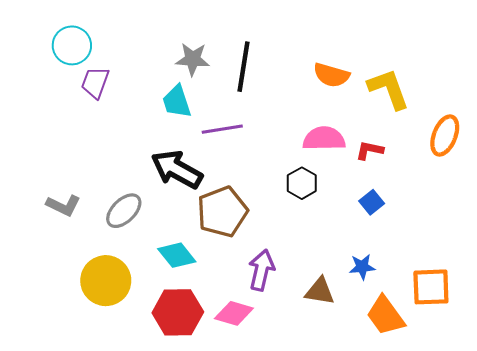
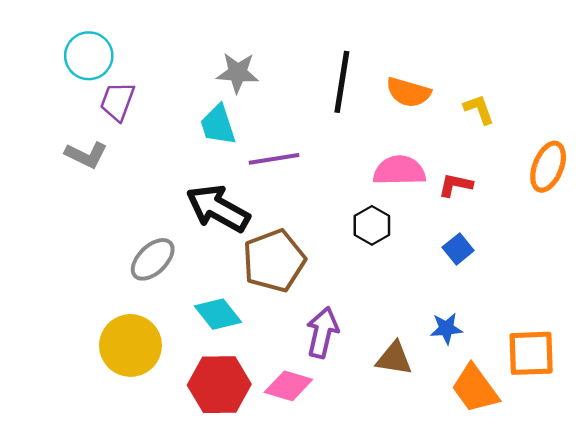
black line: (243, 67) -> (342, 82), moved
yellow L-shape: (389, 89) -> (479, 109), size x0.6
gray L-shape: (63, 205) -> (86, 155), moved

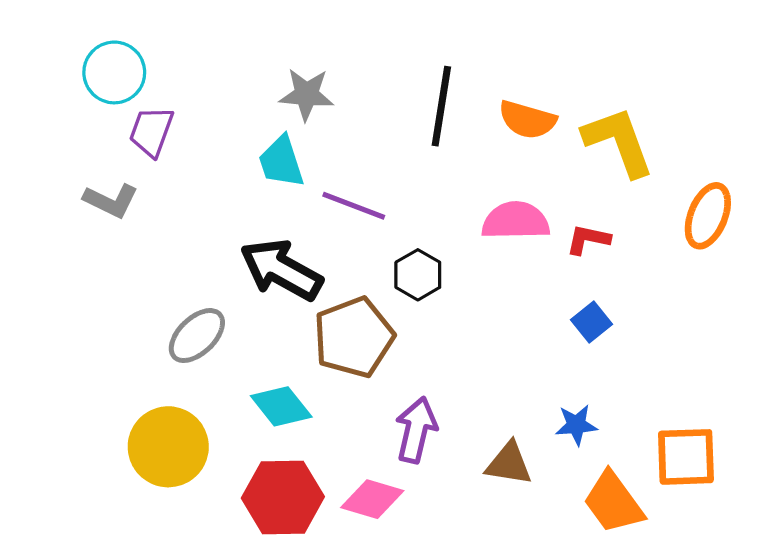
yellow L-shape: (479, 109) -> (618, 142), size x1.8
purple line: (274, 159) -> (354, 206), turned 30
black hexagon: (372, 225) -> (418, 275), moved

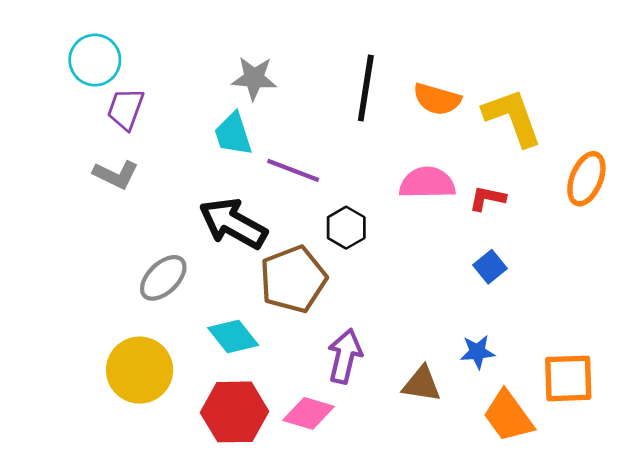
gray L-shape: (111, 201) -> (116, 175), moved

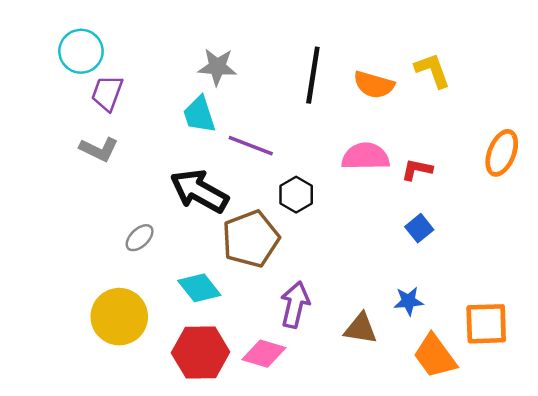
yellow L-shape: (512, 117) -> (432, 70), moved, size x0.7
gray ellipse: (163, 278) -> (140, 238), size x0.7

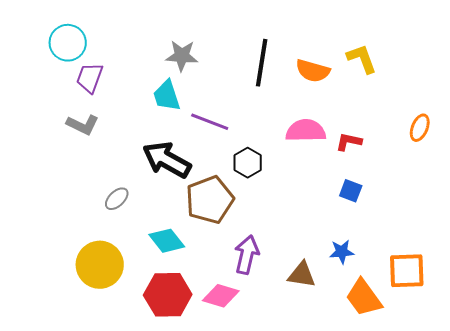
orange ellipse: (502, 153) -> (420, 128), size x0.7
blue square: (419, 228) -> (351, 191), turned -30

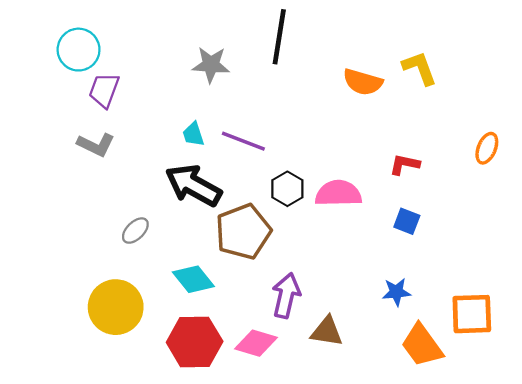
black line: (262, 63) -> (279, 37), moved
cyan trapezoid: (167, 96) -> (193, 134), moved, size x0.7
pink semicircle: (306, 131) -> (338, 193), moved
brown triangle: (302, 275) -> (327, 331), moved

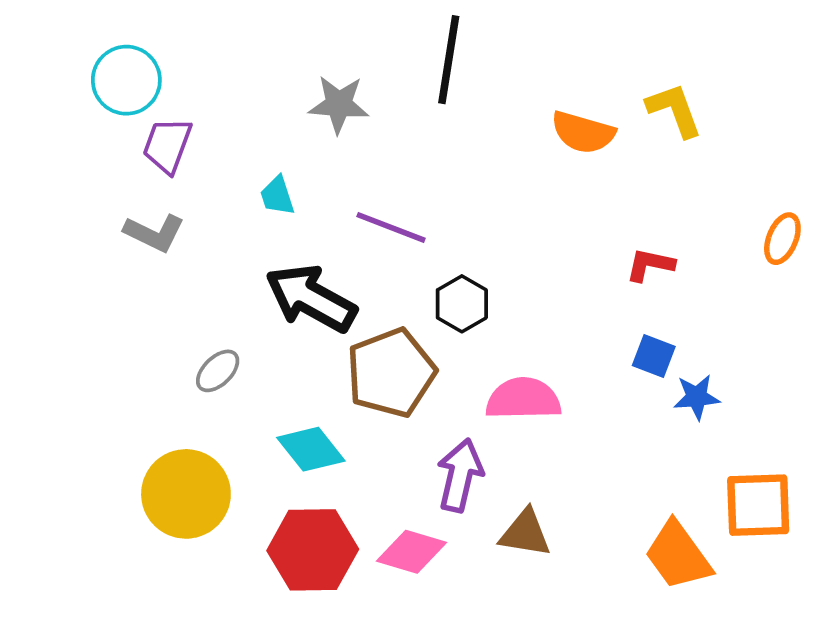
cyan trapezoid: (193, 134) -> (277, 196), moved
pink semicircle: (338, 193) -> (523, 399), moved
blue star: (396, 292) -> (697, 397), moved

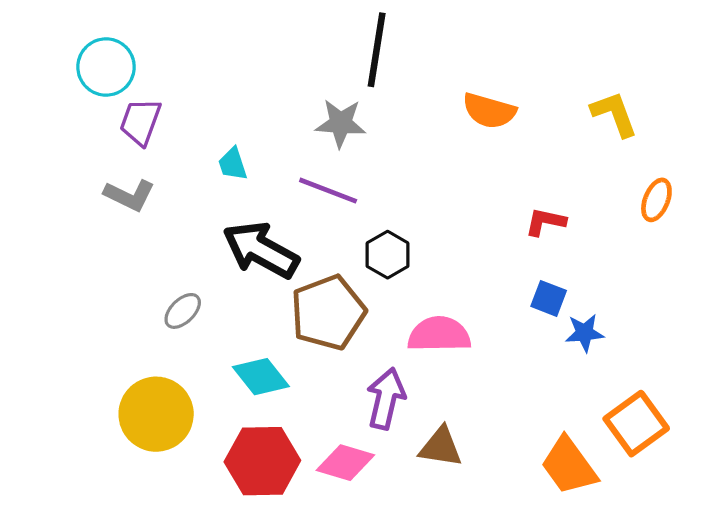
gray star: (339, 104) -> (341, 123), moved
yellow L-shape: (674, 110) -> (614, 114), moved
orange square: (758, 505) -> (636, 424), turned -34

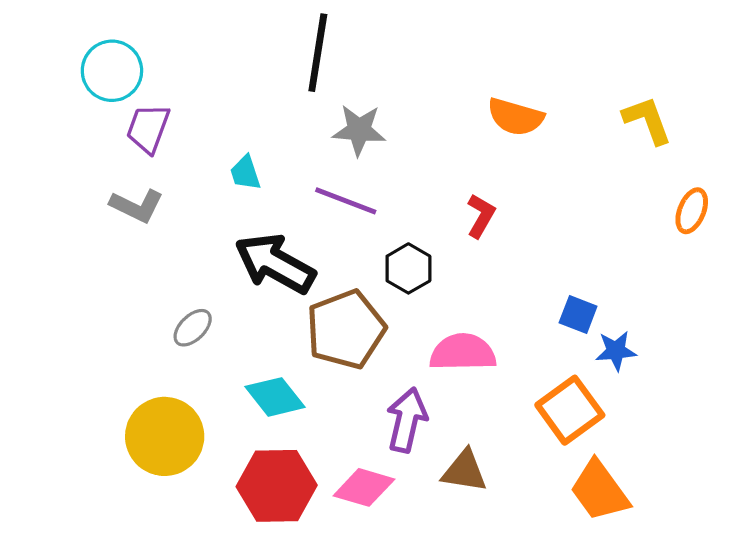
black line: (377, 50) -> (318, 53), moved
red L-shape: (545, 222) -> (481, 216), moved, turned 108
orange square: (636, 424) -> (570, 410), moved

